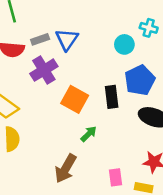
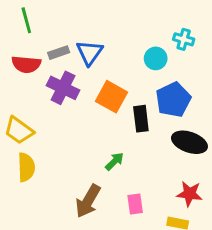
purple cross: (44, 70) -> (63, 88), turned -32
orange square: (75, 99) -> (112, 97), moved
pink rectangle: (115, 177) -> (135, 204), moved

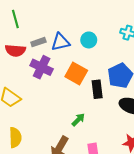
blue triangle: (89, 53) -> (60, 42), turned 42
cyan circle: (156, 58) -> (89, 40), moved
yellow semicircle: (26, 167) -> (15, 138), moved

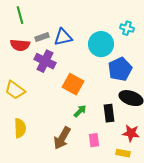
cyan circle: (89, 40) -> (101, 44), moved, size x1.6
orange square: (76, 74) -> (73, 84), moved
black rectangle: (97, 89) -> (109, 113), moved

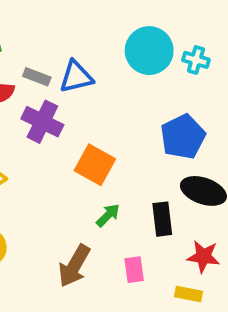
gray rectangle: (42, 37) -> (37, 77), turned 40
cyan circle: (101, 44) -> (149, 51), moved

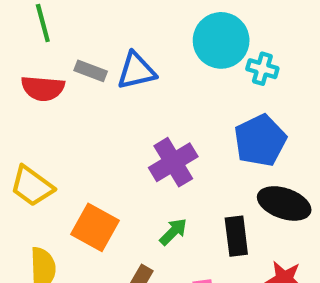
cyan cross: (196, 60) -> (262, 69), moved
purple cross: (42, 122) -> (173, 162), moved, turned 33
orange square: (95, 165) -> (95, 227), moved

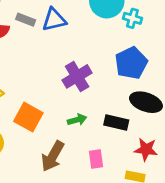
green arrow: (173, 232) -> (77, 120), turned 30
black rectangle: (236, 236) -> (116, 122), turned -70

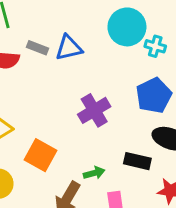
green arrow: (77, 120) -> (94, 173), moved

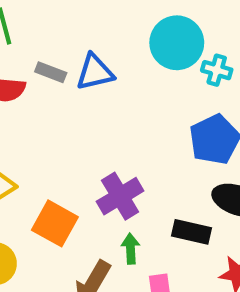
purple cross: (94, 110) -> (120, 196), moved
green arrow: (94, 173) -> (131, 249), turned -78

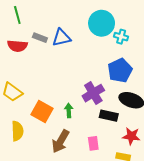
purple cross: (120, 196) -> (93, 93), moved
green arrow: (131, 249) -> (69, 110), moved

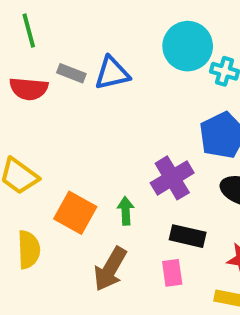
black rectangle: (109, 116) -> (188, 236), moved

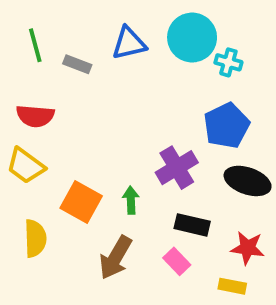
green line: (29, 31) -> (35, 45), moved
blue triangle: (112, 73) -> (129, 43), moved
red semicircle: (29, 89) -> (35, 116), moved
pink rectangle: (172, 273) -> (177, 261), turned -36

